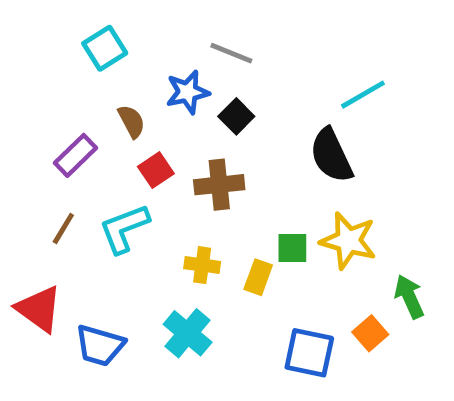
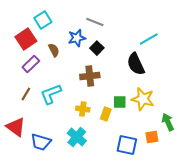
red square: (156, 170) -> (26, 39), moved, size x1.5
orange square: (370, 333) -> (152, 137), turned 32

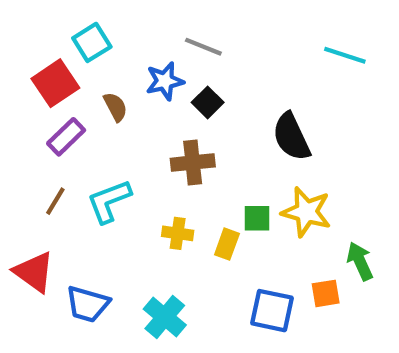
cyan line: (149, 39) -> (345, 55), moved, turned 48
cyan cross: (77, 137) -> (165, 317), moved

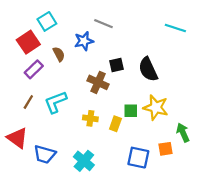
black square: (208, 102) -> (117, 65), moved, turned 32
brown cross: (193, 163) -> (98, 82), turned 30

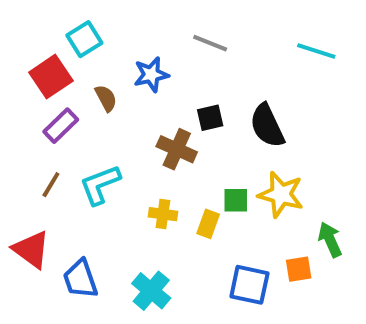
gray line: (103, 24) -> (210, 43), moved
blue trapezoid: (45, 154) -> (80, 279), turned 55

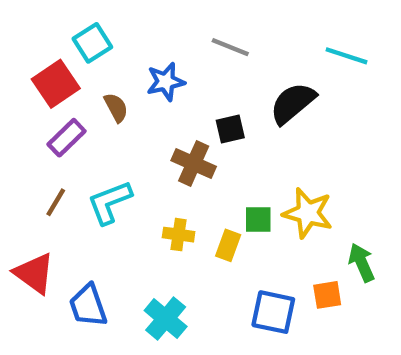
black semicircle: (267, 126) -> (293, 103), moved, turned 75

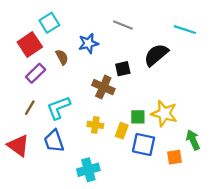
blue trapezoid: (88, 306) -> (54, 141), moved
blue square: (273, 312) -> (144, 144), moved
cyan cross: (166, 319) -> (88, 170), turned 35

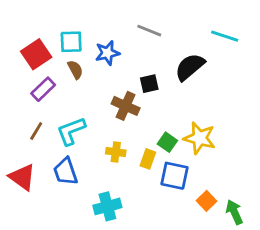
cyan square: (49, 23) -> (71, 42), moved, turned 30
green square: (138, 117) -> (167, 142), turned 35
green arrow: (193, 140) -> (234, 212), moved
orange square: (175, 157) -> (207, 201), moved, turned -35

